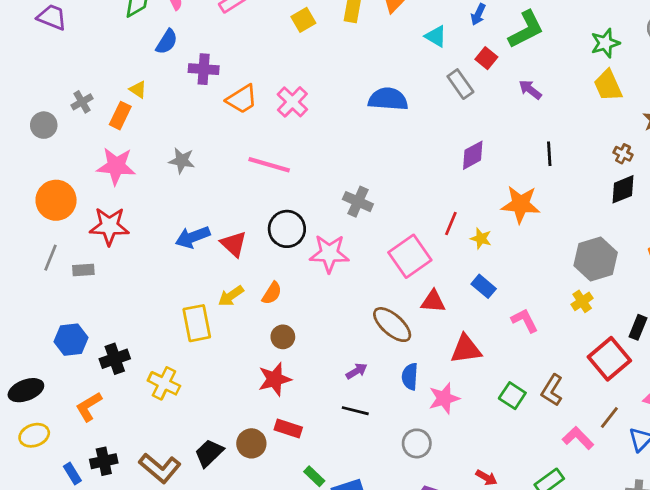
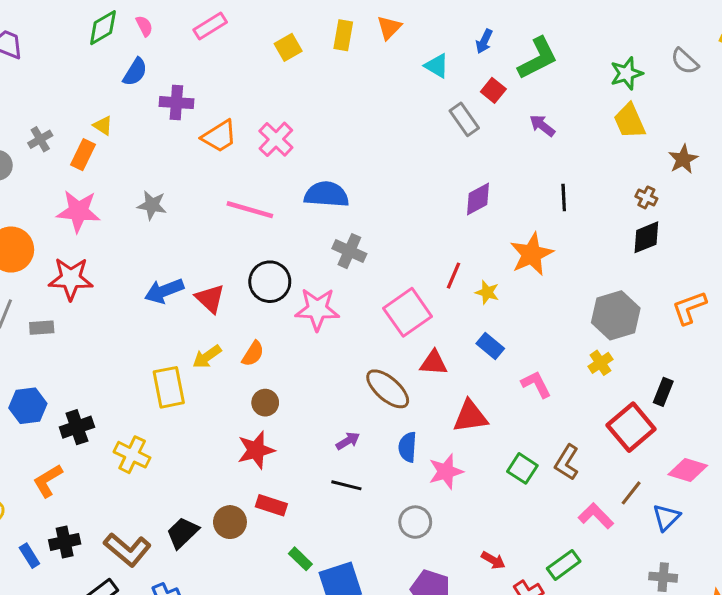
blue semicircle: (388, 99) -> (326, 194), moved
orange star: (521, 204) -> (532, 254), turned -30

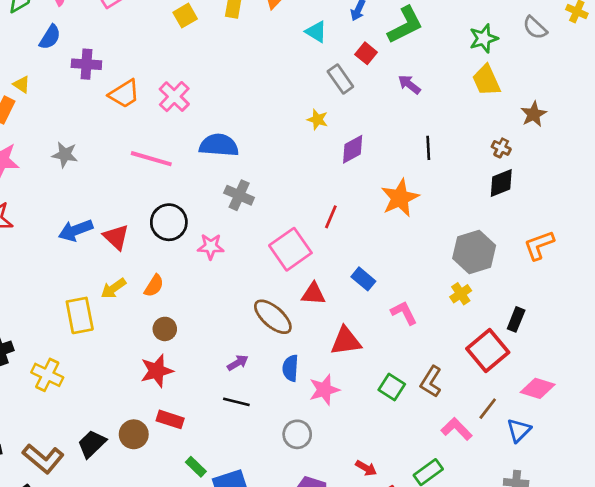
yellow star: (487, 292) -> (317, 120), moved
pink star: (317, 309) -> (211, 247), size x0.7

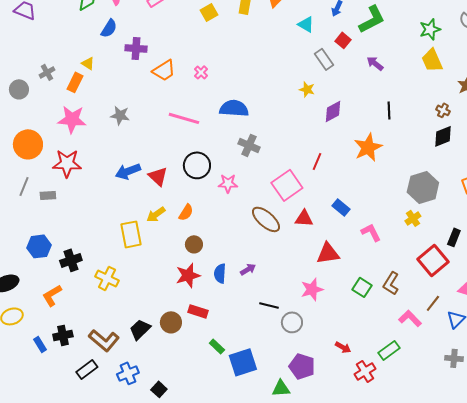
pink cross: (174, 97) -> (201, 72), size x0.6
brown ellipse: (273, 317) -> (266, 219), moved
blue semicircle: (290, 368) -> (220, 273), moved
black line: (236, 402) -> (269, 305), moved

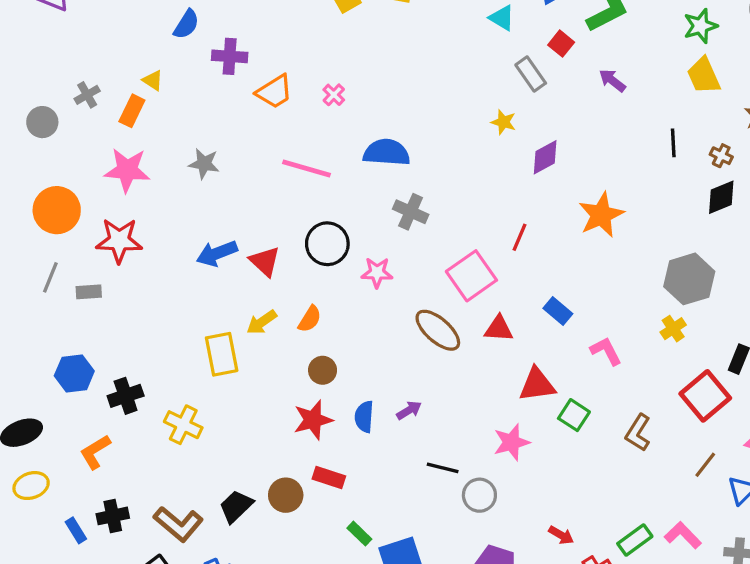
black line: (389, 110) -> (673, 143), moved
green square: (362, 287) -> (574, 415), moved
pink L-shape: (410, 318) -> (683, 535), moved

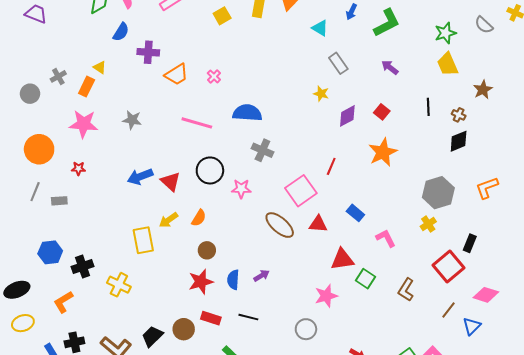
red square: (561, 44) -> (382, 112), moved
red star: (119, 241) -> (79, 168), size x0.5
black line: (443, 468) -> (248, 317), moved

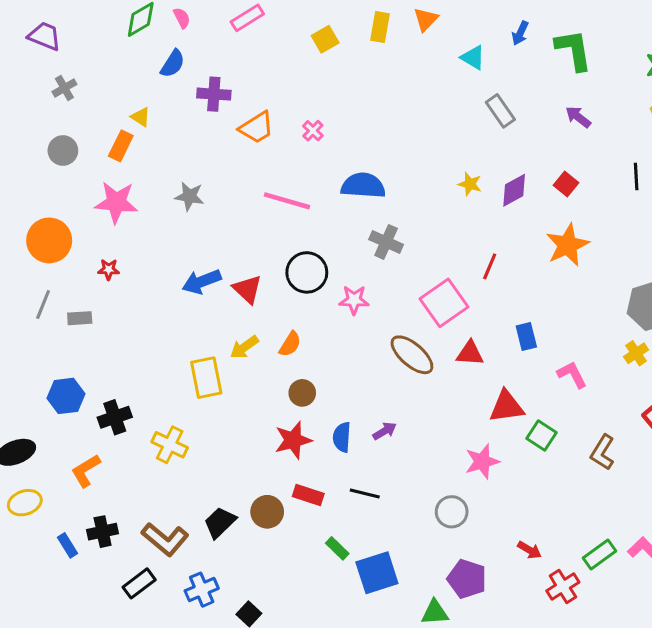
green L-shape: (387, 23) -> (574, 50), turned -72
gray cross: (58, 76) -> (64, 88), moved
gray circle: (30, 94) -> (63, 151), moved
yellow star: (321, 94) -> (470, 184), moved
blue rectangle: (355, 213) -> (526, 336), turned 36

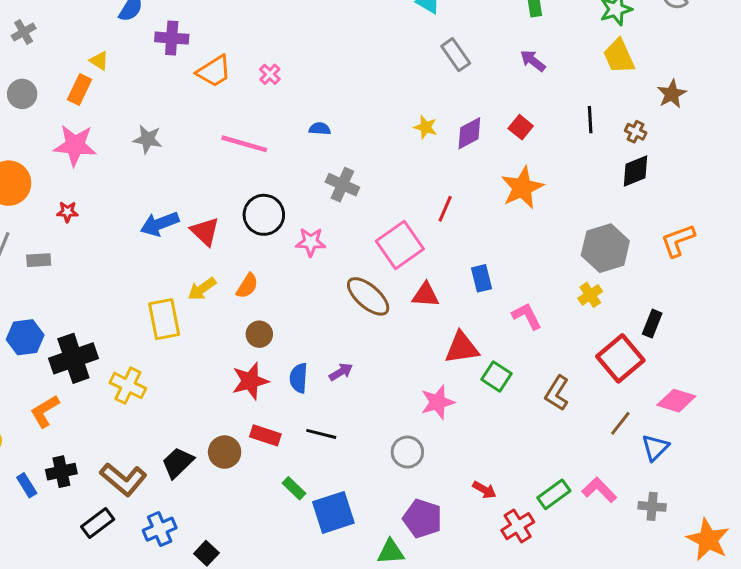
blue semicircle: (363, 186) -> (320, 129), size x0.5
black cross: (115, 417) -> (73, 358), size x1.4

